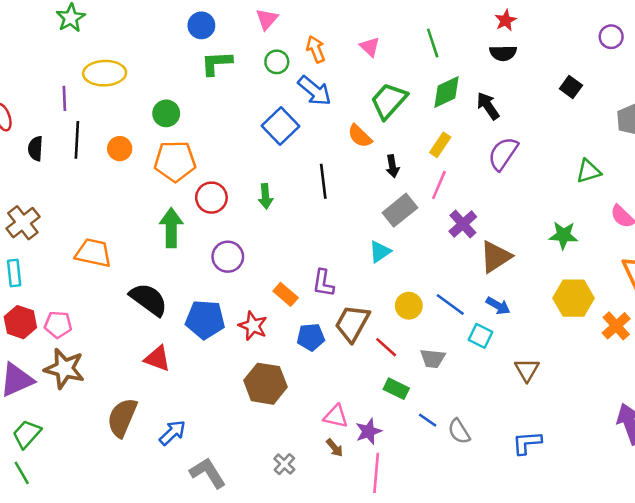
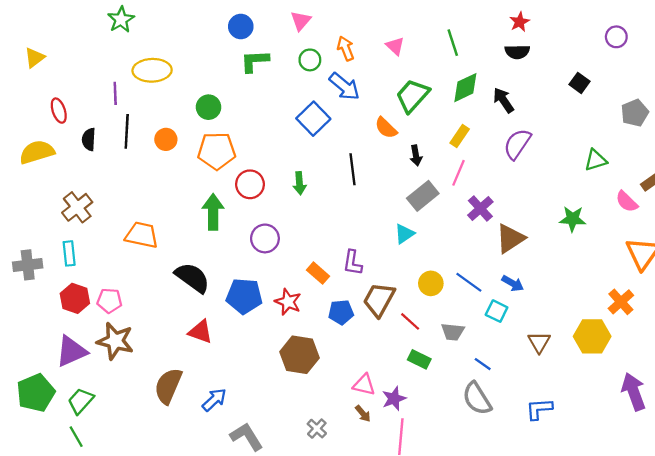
yellow hexagon: (573, 298) -> (592, 336), moved
blue line: (428, 420) -> (483, 364), moved
gray semicircle: (459, 431) -> (477, 399), size x1.4

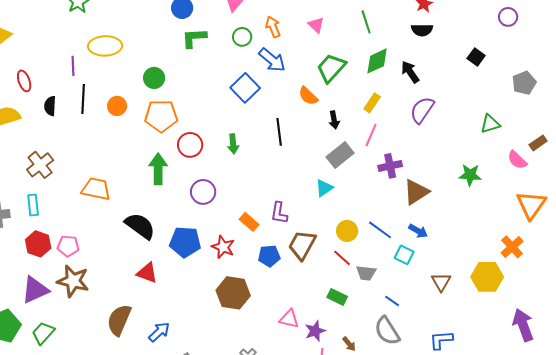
purple cross: (480, 209) -> (390, 166), turned 30
red line: (410, 321) -> (342, 258), moved
brown arrow: (363, 414) -> (349, 344), moved

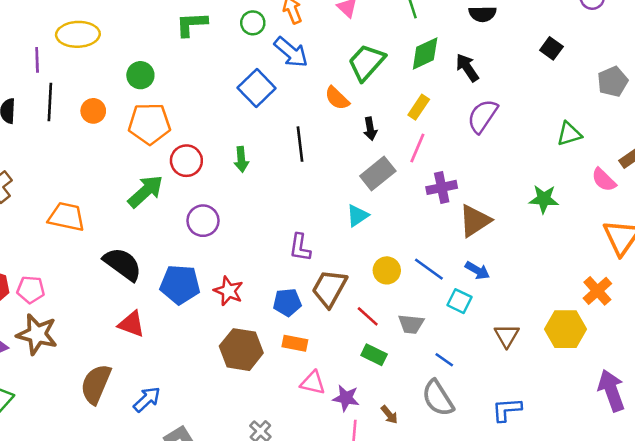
green arrow: (158, 169) -> (146, 191), turned 48
orange rectangle: (249, 222) -> (295, 343), moved, turned -30
red line: (342, 258) -> (368, 316), moved
purple star: (315, 331) -> (346, 398), turned 30

